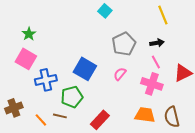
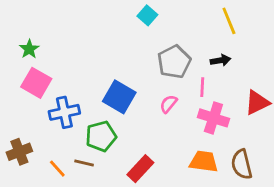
green star: (29, 34) -> (29, 49), moved
pink line: (156, 62) -> (202, 87), moved, turned 32

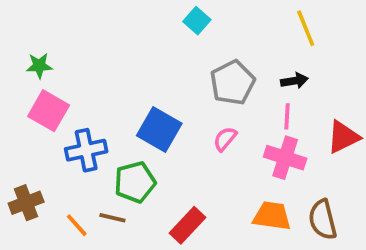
green star: (29, 49) -> (39, 66), turned 30
pink line: (202, 87) -> (287, 116), moved

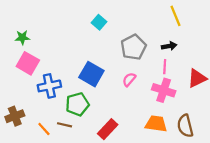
cyan square: (197, 21) -> (99, 22), moved

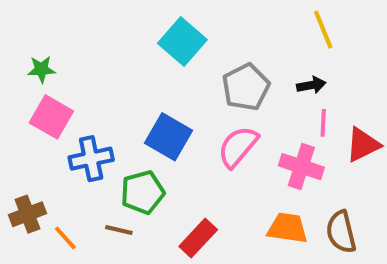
cyan square: (99, 22) -> (182, 42), size x1.6
pink line: (165, 67) -> (323, 123), moved
pink semicircle: (129, 79) -> (238, 147), size x1.6
orange line: (44, 129) -> (65, 238), moved

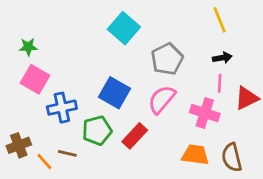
black arrow: (311, 85) -> (222, 58), moved
brown line: (119, 230) -> (67, 153), moved
red rectangle: (198, 238) -> (135, 136), moved

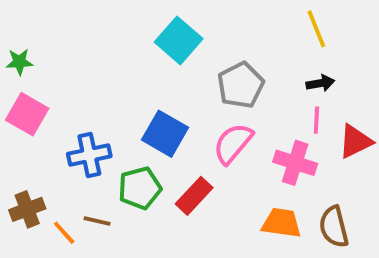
green star: (28, 47) -> (19, 62), moved
pink square: (35, 79) -> (27, 114), moved

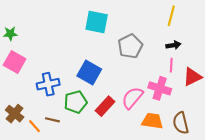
yellow line: (316, 29) -> (171, 16), turned 36
cyan square: (179, 40) -> (97, 22), turned -30
pink semicircle: (233, 143) -> (132, 98), moved
brown cross: (27, 209) -> (15, 114), turned -30

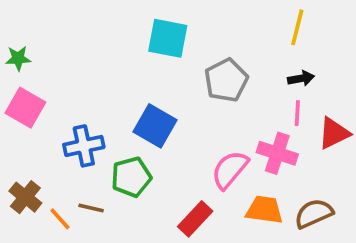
red rectangle: (105, 106) -> (195, 219), moved
brown semicircle: (181, 123) -> (314, 213), turned 80

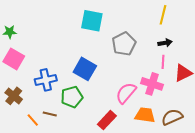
brown cross: (25, 197) -> (14, 96), moved

